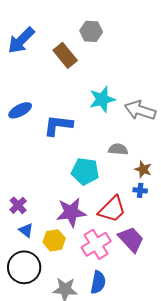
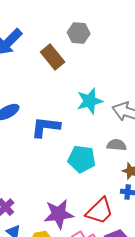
gray semicircle: (118, 149) -> (117, 145), moved
cyan pentagon: (85, 171) -> (82, 159), moved

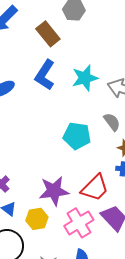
blue L-shape: (46, 127) -> (45, 75), moved, turned -64
gray semicircle: (117, 145) -> (112, 122), turned 48

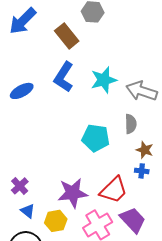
gray semicircle: (112, 122) -> (131, 124), turned 36

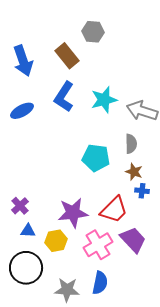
blue arrow: (23, 21) -> (23, 61), moved, turned -64
brown star: (145, 150) -> (134, 172), moved
blue triangle: (28, 211) -> (28, 231), turned -35

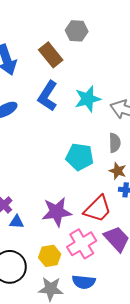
blue triangle: (28, 231) -> (17, 222), moved
yellow hexagon: (56, 241) -> (50, 256), moved
blue semicircle: (100, 283) -> (84, 282), turned 85

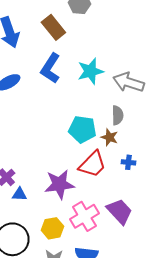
brown star: (118, 171) -> (109, 137), moved
red trapezoid: (98, 209) -> (92, 164), moved

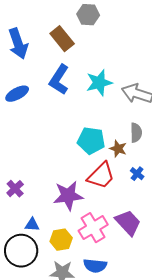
gray semicircle: (117, 115) -> (136, 133), moved
blue cross: (128, 162) -> (137, 174), turned 32
blue triangle: (19, 194) -> (32, 225), moved

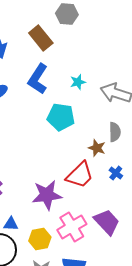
cyan star: (99, 83) -> (78, 82), size x0.6
cyan pentagon: (91, 141) -> (61, 117), moved

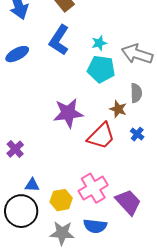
cyan pentagon: (61, 117) -> (101, 69), moved
purple star: (47, 195) -> (68, 113), moved
purple trapezoid: (107, 222) -> (128, 202), moved

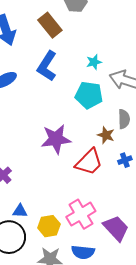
cyan star: (99, 43) -> (94, 62), moved
blue cross: (137, 134) -> (125, 160), turned 32

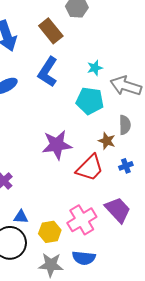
purple trapezoid: (116, 228) -> (118, 210), moved

